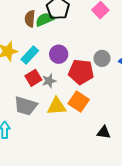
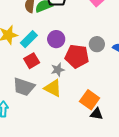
gray star: (49, 81) -> (58, 70), moved
orange square: (79, 102) -> (90, 100), moved
yellow triangle: (57, 106) -> (53, 88), turned 30

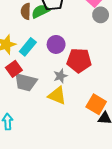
gray circle: (97, 44) -> (101, 15), moved
red square: (32, 61) -> (14, 69), moved
gray trapezoid: (24, 87) -> (26, 82), moved

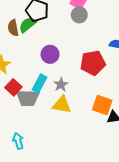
gray circle: (101, 15) -> (79, 15), moved
cyan rectangle: (28, 47) -> (39, 84), moved
red pentagon: (79, 60) -> (93, 63), moved

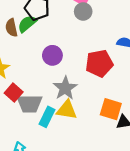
cyan rectangle: (39, 84) -> (47, 117), moved
gray star: (61, 85) -> (65, 88), size x1.5

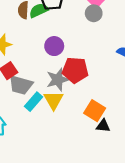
red pentagon: (99, 63) -> (75, 70), moved
yellow triangle: (67, 110) -> (54, 100), turned 35

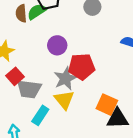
cyan rectangle: (34, 102) -> (40, 115), moved
black triangle: (103, 126) -> (118, 119), size x1.5

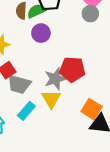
purple circle: (57, 45) -> (41, 33), moved

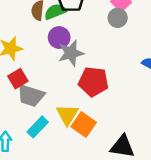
gray star: (55, 79) -> (71, 53), moved
orange square: (92, 109) -> (84, 125), moved

